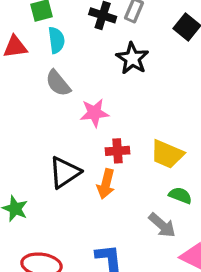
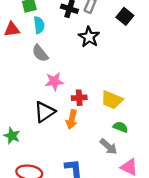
pink star: (94, 113) -> (54, 81), moved

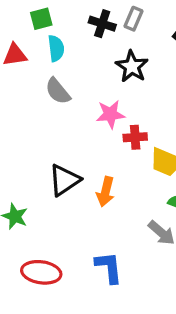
pink star: (54, 81) -> (110, 114), moved
red cross: (79, 98) -> (135, 137), moved

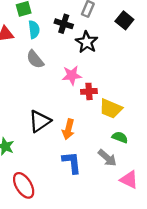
black cross: (102, 24) -> (64, 24), moved
blue L-shape: (109, 267) -> (72, 162), moved
red ellipse: (41, 272) -> (24, 185), turned 50

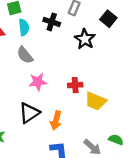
black star: (87, 42) -> (85, 39), moved
pink star: (72, 75) -> (38, 82), moved
green semicircle: (120, 137) -> (116, 140), moved

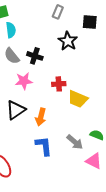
black square: (108, 19) -> (90, 22), turned -35
black cross: (52, 22) -> (35, 56), moved

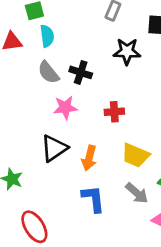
black star: (68, 41) -> (127, 51), turned -30
yellow trapezoid: (78, 99) -> (135, 155), moved

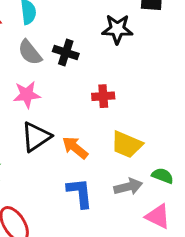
pink star: (65, 108) -> (27, 95), moved
orange arrow: (89, 158) -> (75, 148), turned 115
gray arrow: (137, 193) -> (128, 187), turned -55

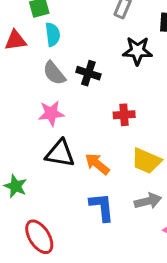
black triangle: (36, 137) -> (60, 153), turned 44

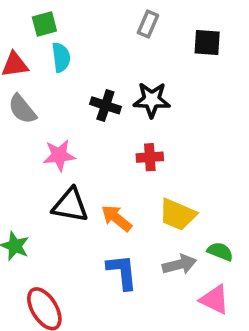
black star: (137, 51) -> (152, 100), moved
gray semicircle: (54, 73) -> (22, 109), moved

